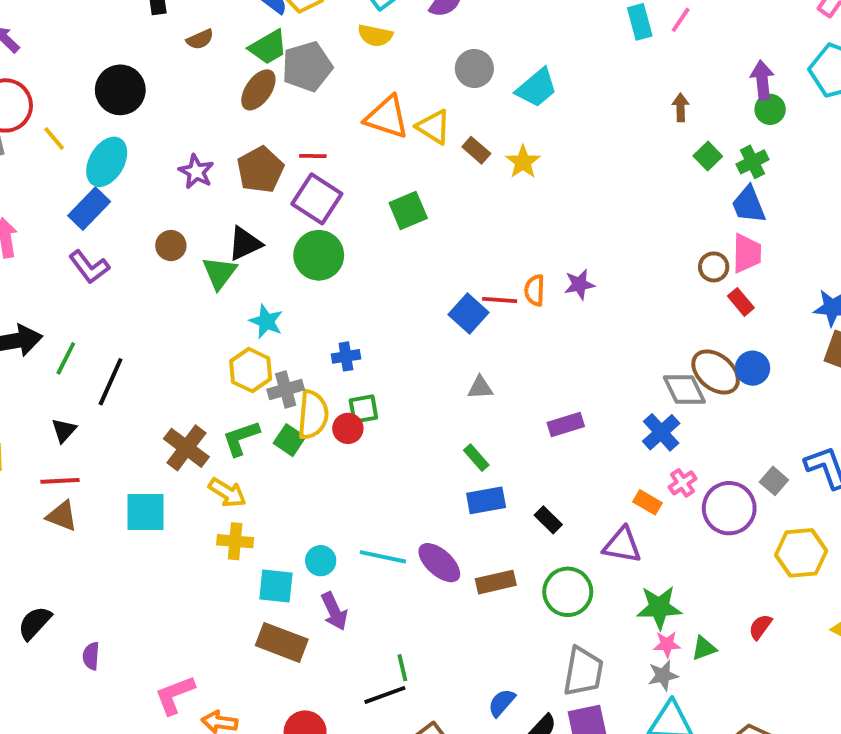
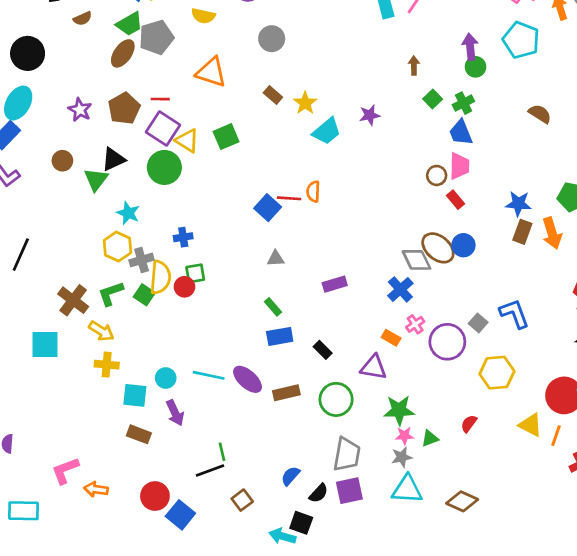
cyan trapezoid: (537, 88) -> (327, 131), moved
yellow triangle: (433, 127) -> (187, 141), moved
purple star: (579, 284) -> (370, 115), moved
brown rectangle: (282, 642) -> (139, 434), size x0.7

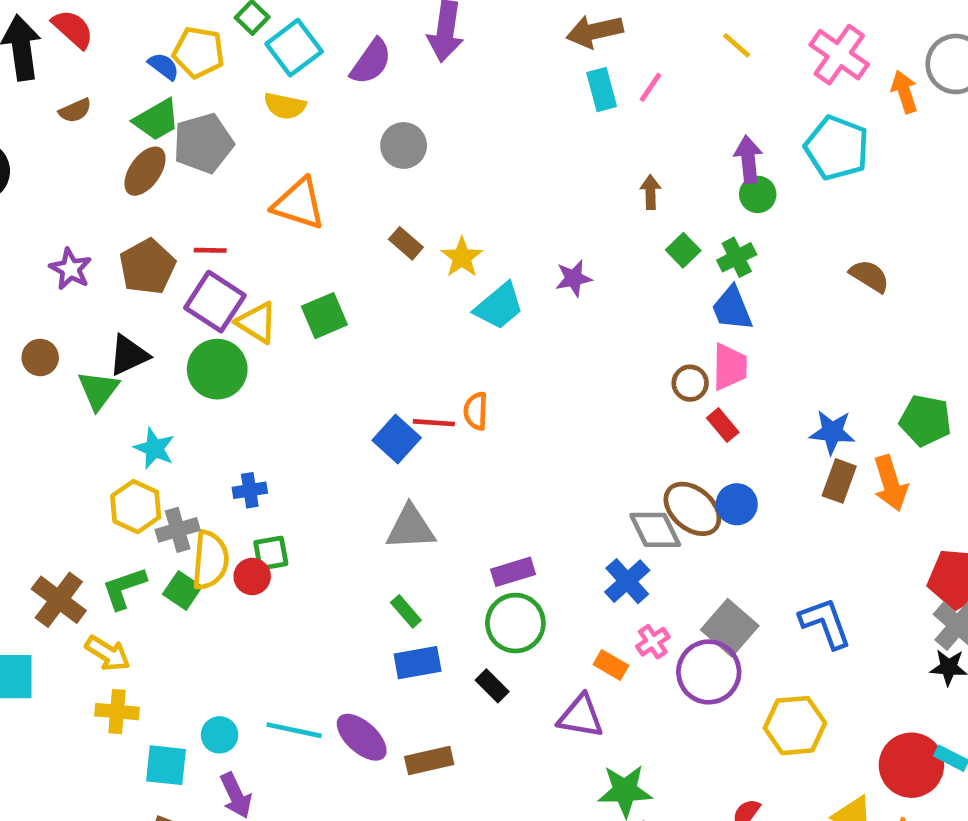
gray triangle: (276, 259) -> (411, 528), size x1.6
gray square: (478, 323) -> (730, 628), moved, size x1.6
green circle: (336, 399) -> (515, 623), moved

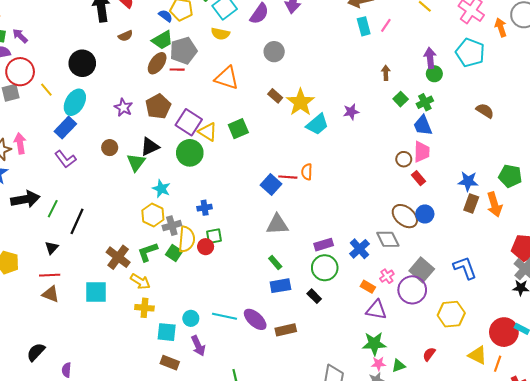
red line: (210, 250) -> (177, 70), moved
yellow star: (462, 257) -> (300, 102), size x1.5
gray diamond: (655, 530) -> (388, 239), moved
blue cross: (627, 581) -> (359, 249), moved
purple triangle: (581, 716) -> (376, 310), moved

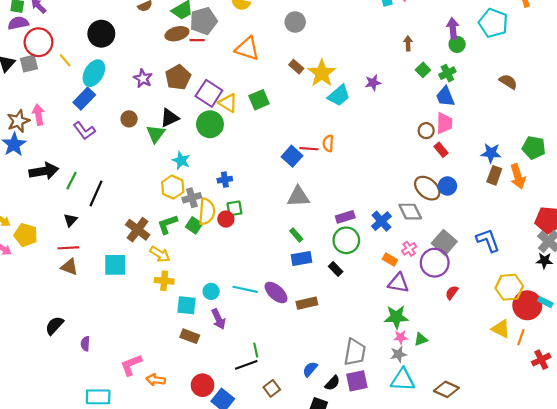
brown ellipse: (157, 63) -> (177, 34), turned 40
yellow hexagon: (451, 314) -> (509, 287), moved
red semicircle: (429, 354) -> (452, 293), moved

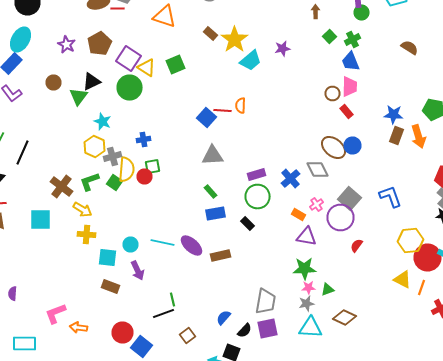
brown diamond: (446, 389) -> (344, 318), moved

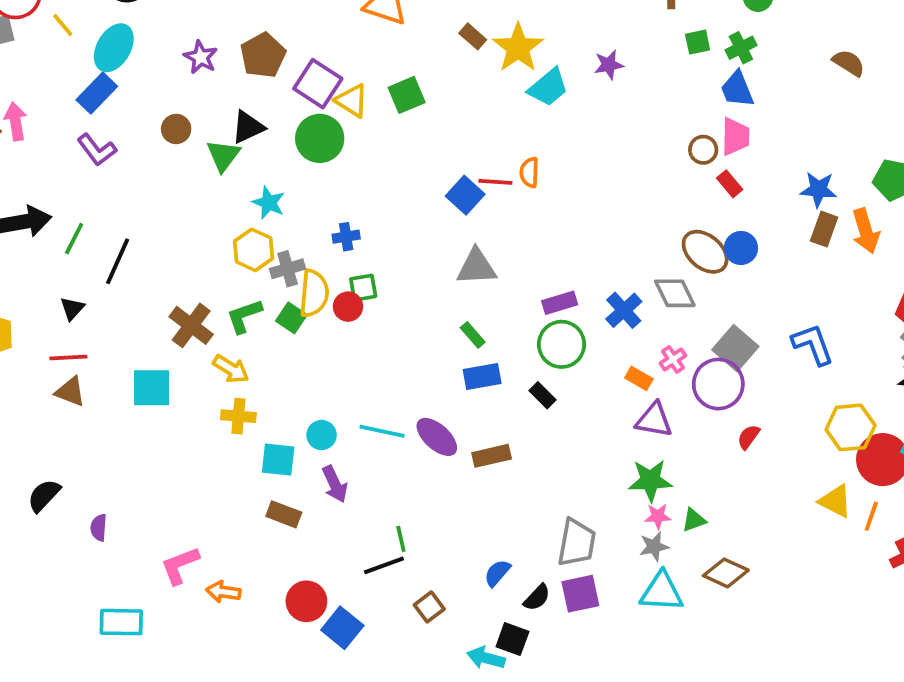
green square: (330, 36) -> (698, 42), turned 32

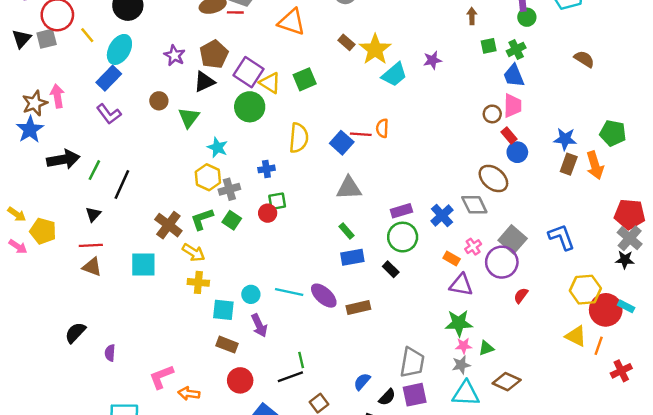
black triangle: (248, 127) -> (204, 82), moved
blue circle: (741, 248) -> (517, 152), moved
yellow semicircle: (314, 293) -> (299, 138), moved
red circle: (306, 601) -> (240, 380), moved

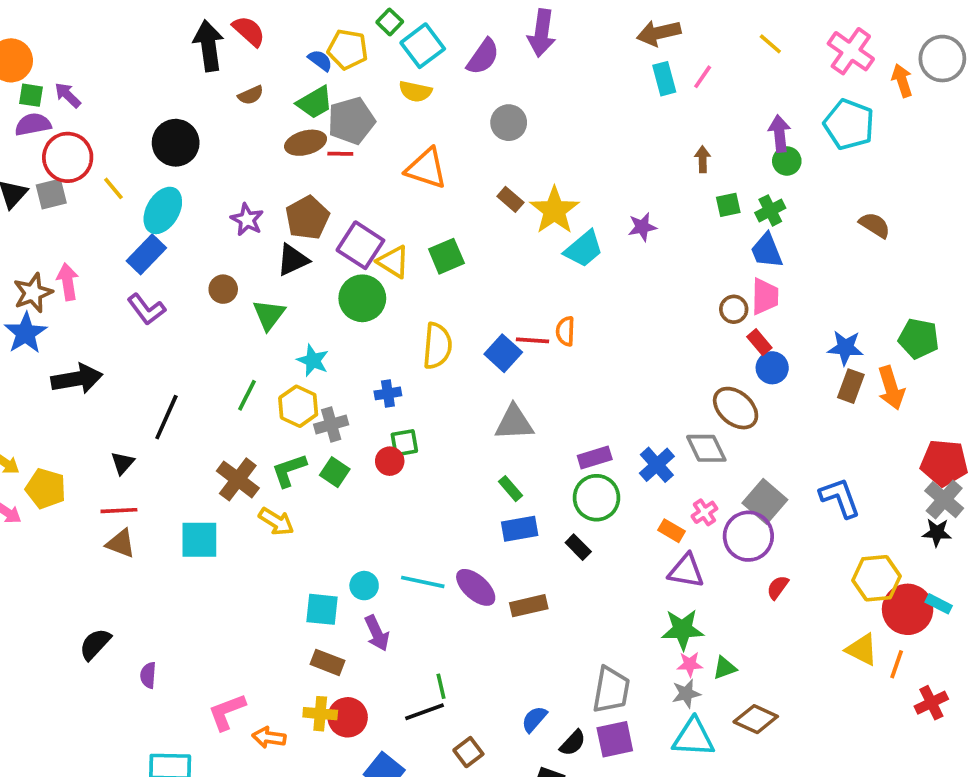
green line: (94, 170) -> (247, 395), moved
yellow cross: (198, 282) -> (320, 714), moved

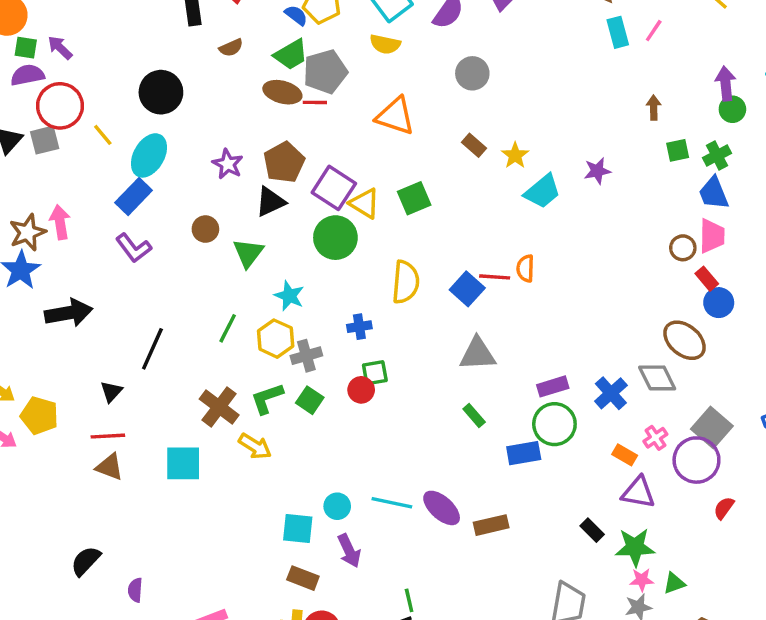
brown ellipse: (306, 143) -> (282, 92), turned 30
yellow star: (554, 210) -> (515, 155), size x0.6
blue rectangle: (520, 529) -> (524, 453), moved
black rectangle: (578, 547) -> (592, 530), moved

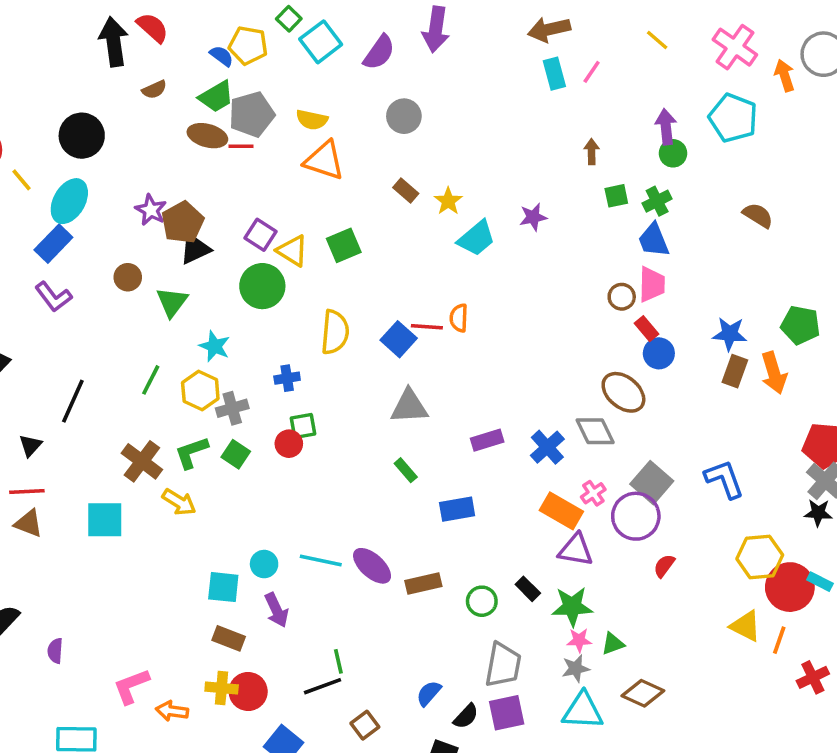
yellow semicircle: (385, 44) -> (312, 120), moved
brown pentagon: (284, 162) -> (183, 222), moved
purple square: (334, 188) -> (261, 235), size x0.7
green circle: (554, 424) -> (482, 601), moved, size x0.7
orange rectangle: (625, 455) -> (561, 511), size x1.6

